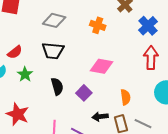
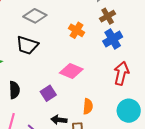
blue cross: (148, 26) -> (113, 39), moved
black semicircle: (57, 86) -> (14, 90), moved

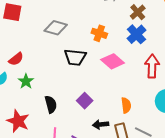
brown cross: (108, 16) -> (138, 12), moved
black trapezoid: (27, 45) -> (75, 57), moved
pink diamond: (71, 71) -> (113, 61), moved, turned 30

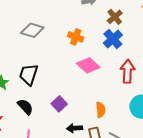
black trapezoid: (75, 57) -> (29, 74), moved, turned 100
black semicircle: (51, 104) -> (25, 107), turned -30

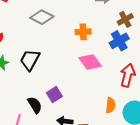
orange cross: (76, 37) -> (83, 32), turned -35
black semicircle: (25, 107) -> (35, 105), moved
orange semicircle: (101, 110) -> (110, 105), moved

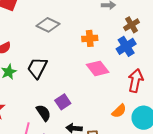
orange semicircle: (110, 105) -> (119, 111), turned 42

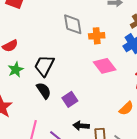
gray diamond: (48, 25) -> (73, 24), moved, turned 55
black semicircle: (43, 113) -> (44, 91), moved

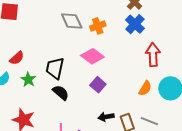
pink diamond: (105, 66) -> (92, 56), moved
purple square: (70, 99) -> (98, 85), moved

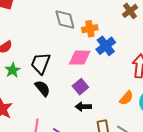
blue cross: (135, 24) -> (106, 46), moved
pink diamond: (92, 56) -> (80, 58), turned -45
black arrow: (106, 117) -> (83, 107), moved

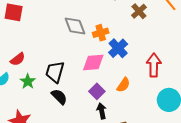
orange semicircle: (126, 98) -> (123, 85), moved
black arrow: (83, 107) -> (102, 111), turned 84

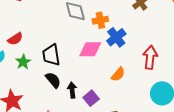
black trapezoid: (55, 72) -> (51, 55), turned -30
purple square: (97, 91) -> (91, 98), moved
black arrow: (102, 111) -> (72, 90), moved

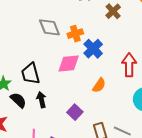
black semicircle: (53, 80) -> (18, 100), moved
black arrow: (72, 90) -> (41, 100), moved

